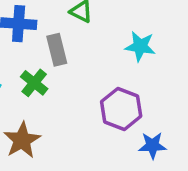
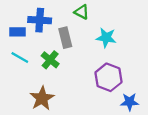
cyan star: (140, 46) -> (106, 38), moved

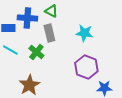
green triangle: (82, 12) -> (51, 11), moved

